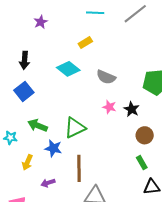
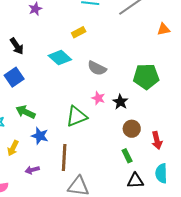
black arrow: (25, 60) -> (17, 46), turned -42
green triangle: (75, 128) -> (77, 116), moved

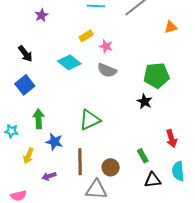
pink star: (98, 98) -> (106, 46), moved
black star: (120, 102) -> (144, 101), moved
green arrow: (26, 112) -> (39, 119), turned 66
brown circle: (132, 129) -> (111, 167), moved

